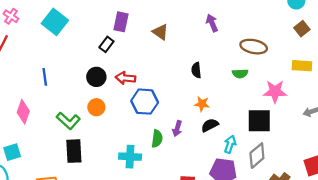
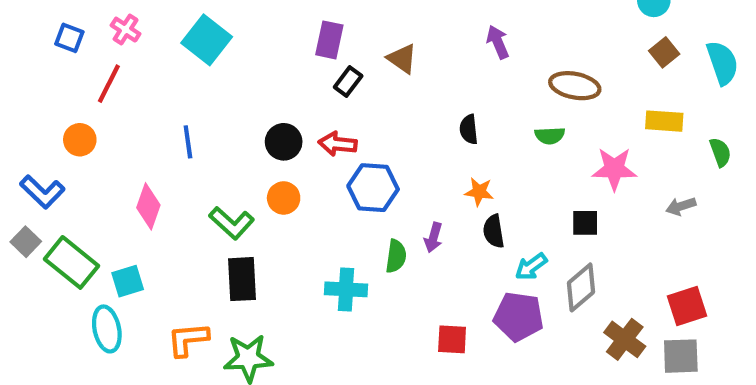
black rectangle: (106, 44) -> (348, 82), moved
black square: (259, 121) -> (585, 223), size x0.6
black semicircle: (210, 125) -> (494, 231), turned -72
cyan arrow: (230, 144) -> (531, 267), turned -144

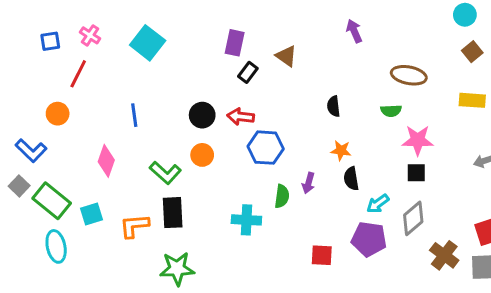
blue square: (69, 38) -> (50, 41), turned -30
purple arrow: (498, 42) -> (354, 31), moved
pink star: (614, 169) -> (418, 140), moved
cyan ellipse: (107, 329) -> (56, 246), moved
orange L-shape: (188, 339) -> (134, 226), moved

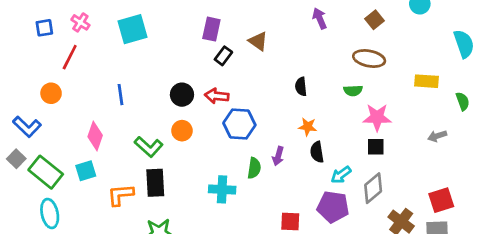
cyan square: (148, 43) -> (133, 29), turned 36
brown square: (472, 52) -> (374, 20), moved
cyan square: (92, 214) -> (86, 171), moved

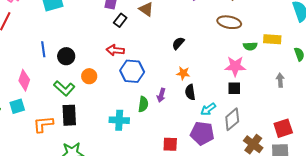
black semicircle: (301, 87) -> (178, 43), turned 48
green semicircle: (353, 91) -> (250, 46), moved
black circle: (182, 95) -> (66, 56), moved
gray arrow: (437, 136) -> (280, 80), turned 104

